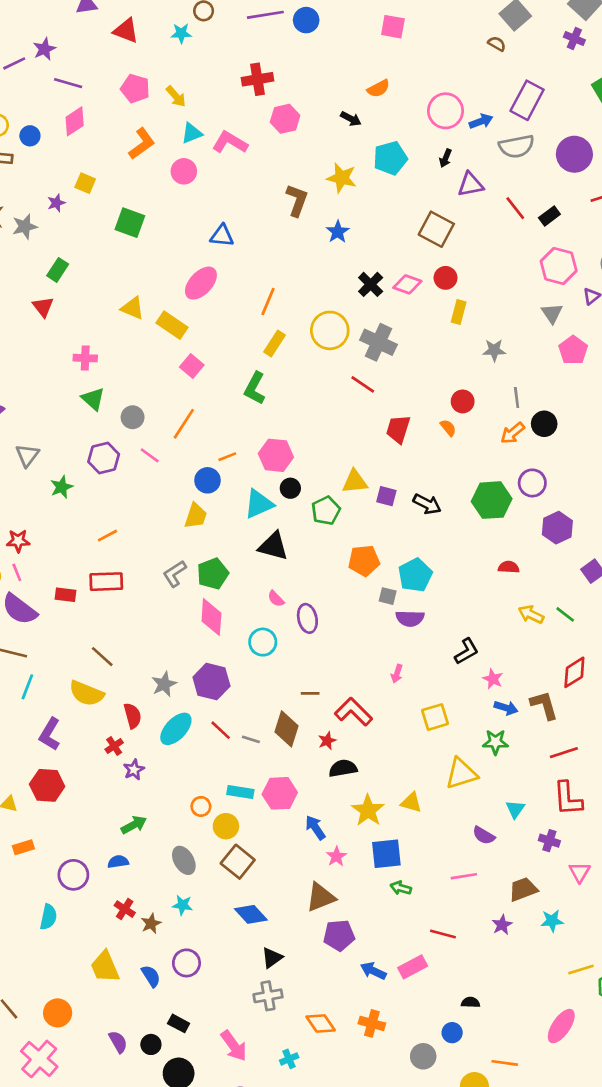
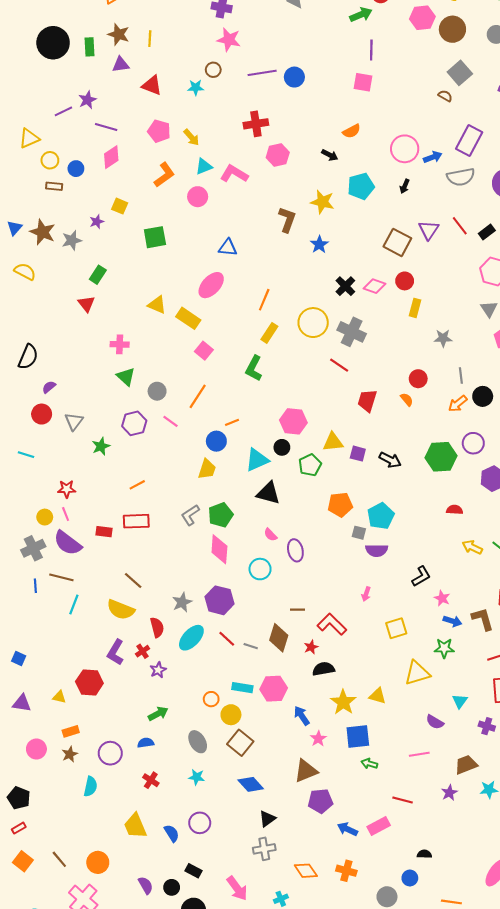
purple triangle: (471, 184) -> (429, 230), moved, turned -45
green square: (130, 223) -> (155, 237), turned -30
pink hexagon: (276, 455) -> (293, 421), moved
purple L-shape: (50, 734) -> (115, 652), moved
brown star: (151, 923) -> (70, 754), moved

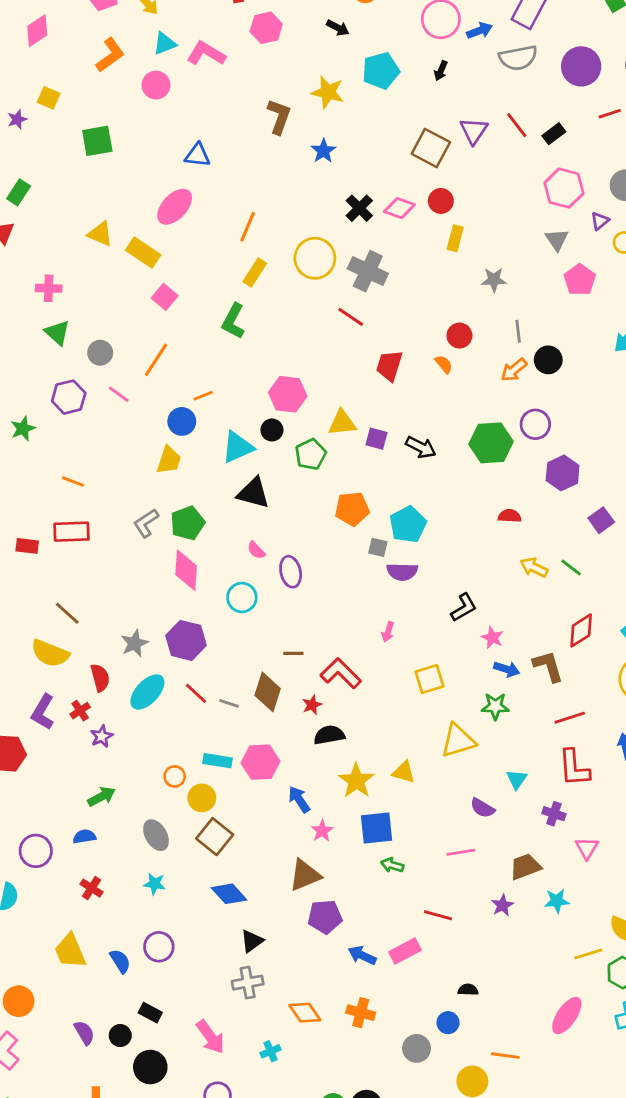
orange line: (137, 485) -> (73, 482), turned 49

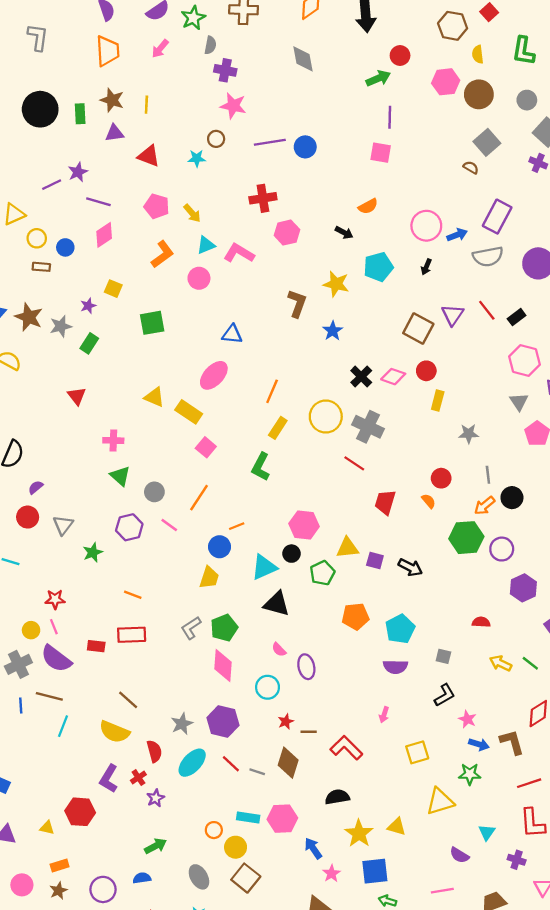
green rectangle: (19, 192) -> (89, 343), moved
green hexagon: (491, 443) -> (466, 538), moved
gray square: (378, 547) -> (443, 656), moved
red star: (312, 705) -> (286, 722), moved

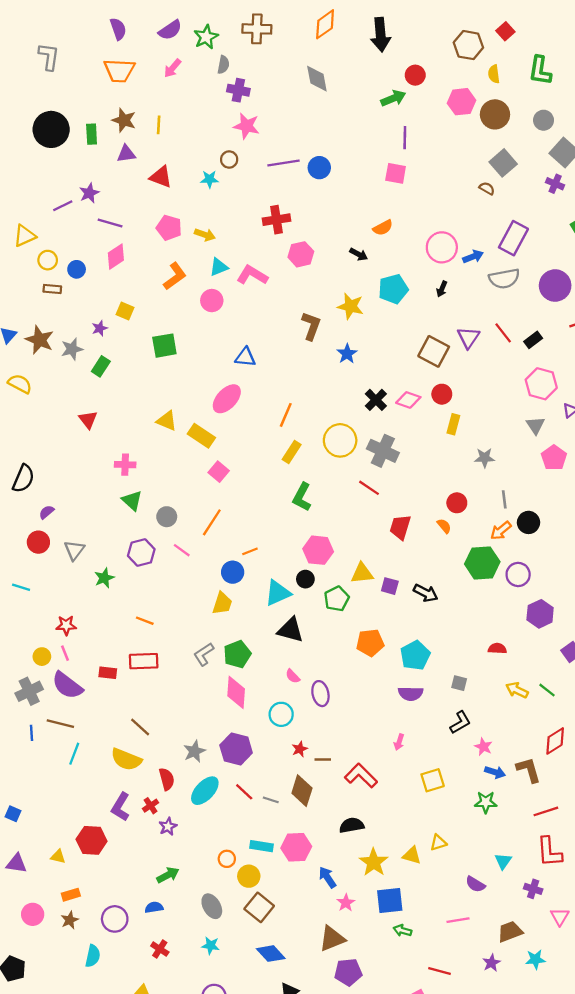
orange trapezoid: (108, 51) -> (119, 71), turned 96
yellow arrow: (192, 213) -> (205, 235), turned -30
green L-shape: (261, 467) -> (302, 497), moved
yellow triangle: (440, 801) -> (438, 843), moved, size x0.6

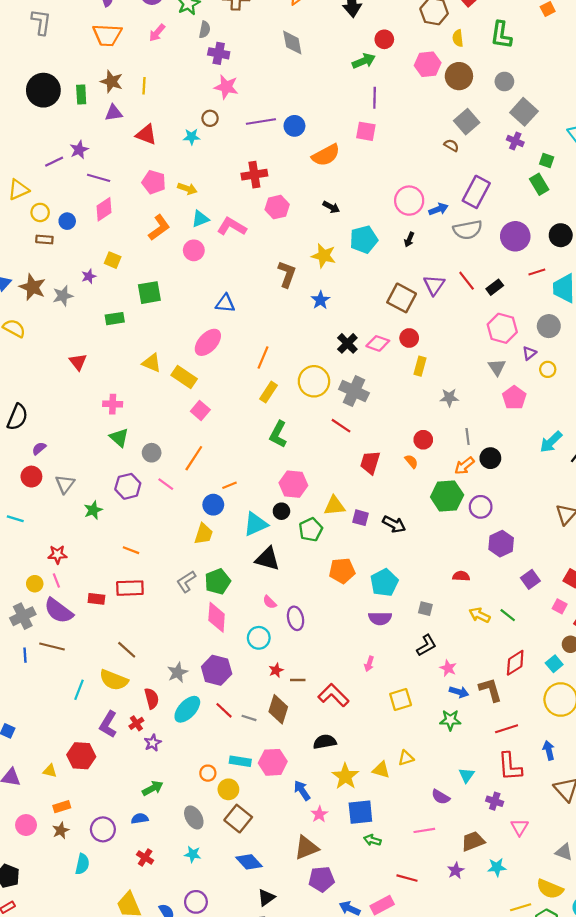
orange semicircle: (383, 228) -> (326, 155), moved, size x1.5
green rectangle: (101, 366) -> (115, 319), moved, turned 48
cyan line: (74, 754) -> (79, 690), moved

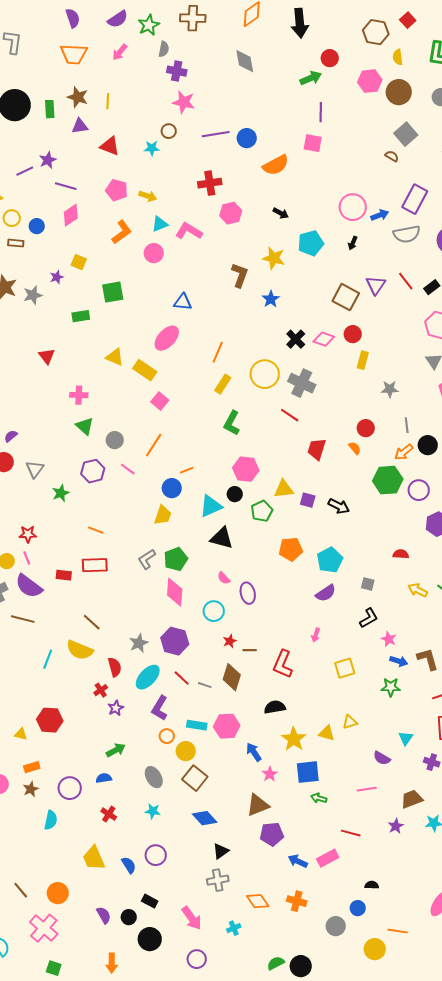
purple semicircle: (380, 618) -> (326, 593), turned -35
red L-shape: (333, 695) -> (283, 664), turned -112
purple L-shape: (108, 724) -> (160, 708), moved

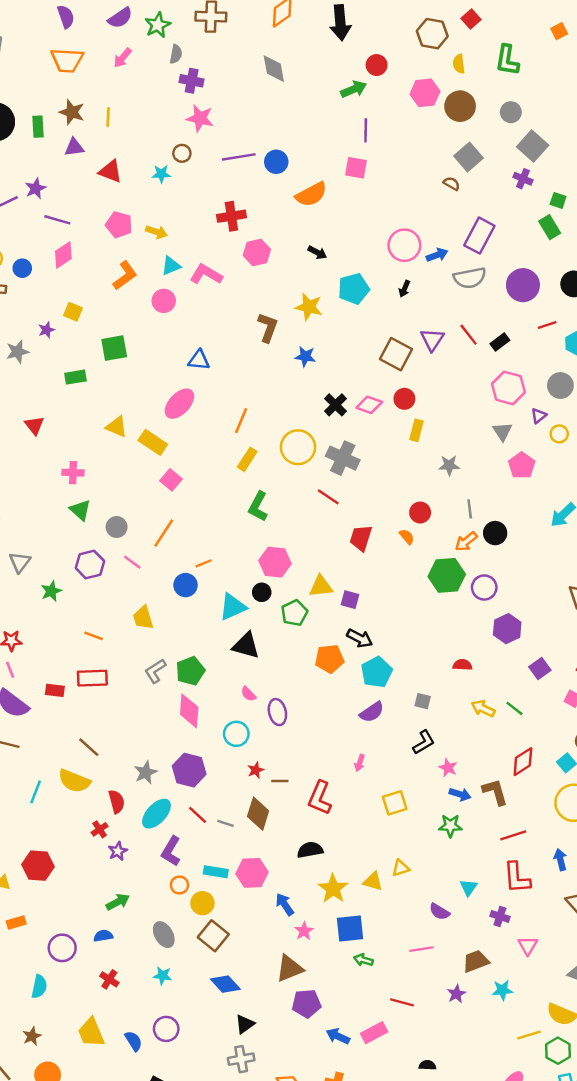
blue star: (271, 299) -> (305, 356), turned -30
black arrow: (339, 506) -> (360, 638), moved
yellow trapezoid: (163, 515) -> (143, 618), moved, turned 145
brown star: (31, 789) -> (32, 1036), moved

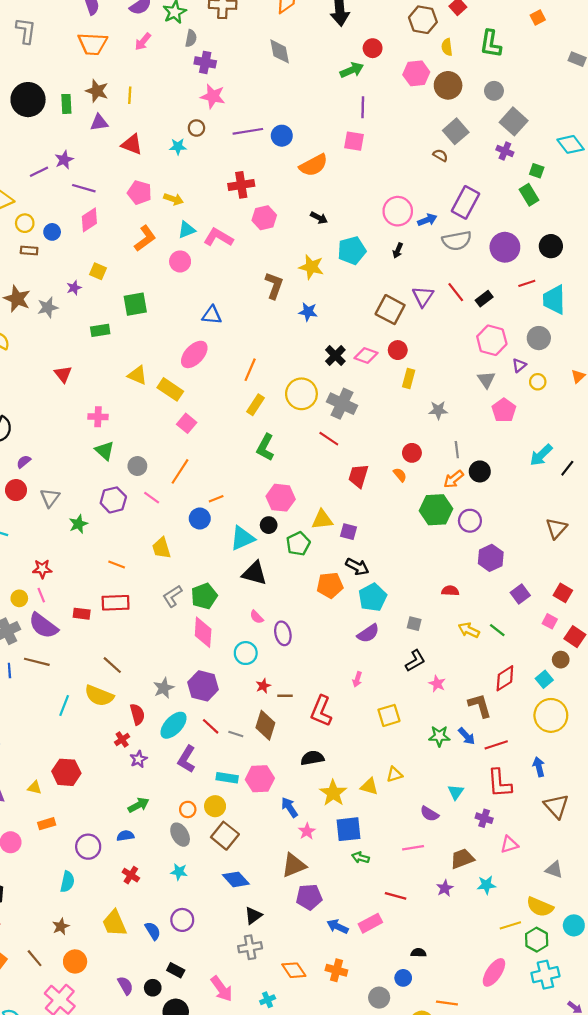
blue arrow: (460, 794) -> (467, 736), moved, turned 30
orange circle: (179, 885) -> (188, 809), moved
pink triangle: (528, 945) -> (509, 844), turned 42

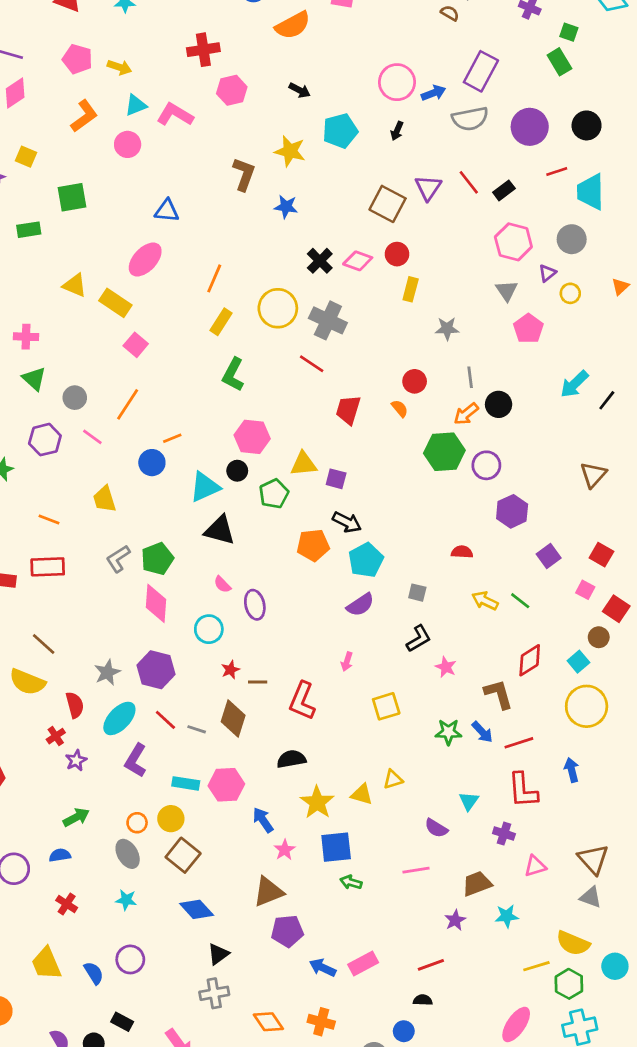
brown triangle: (556, 806) -> (593, 859), moved
red line: (396, 896) -> (431, 965), moved, turned -35

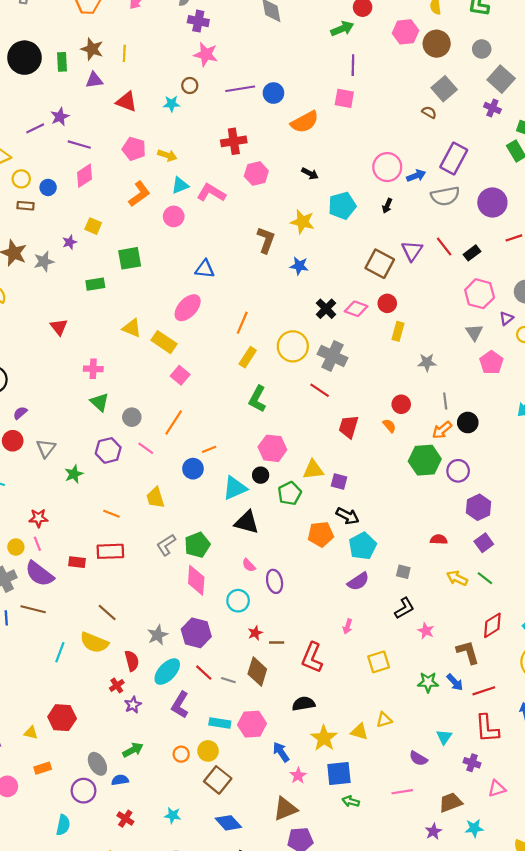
purple square: (549, 556) -> (484, 543), moved
gray ellipse: (128, 854) -> (97, 764), moved

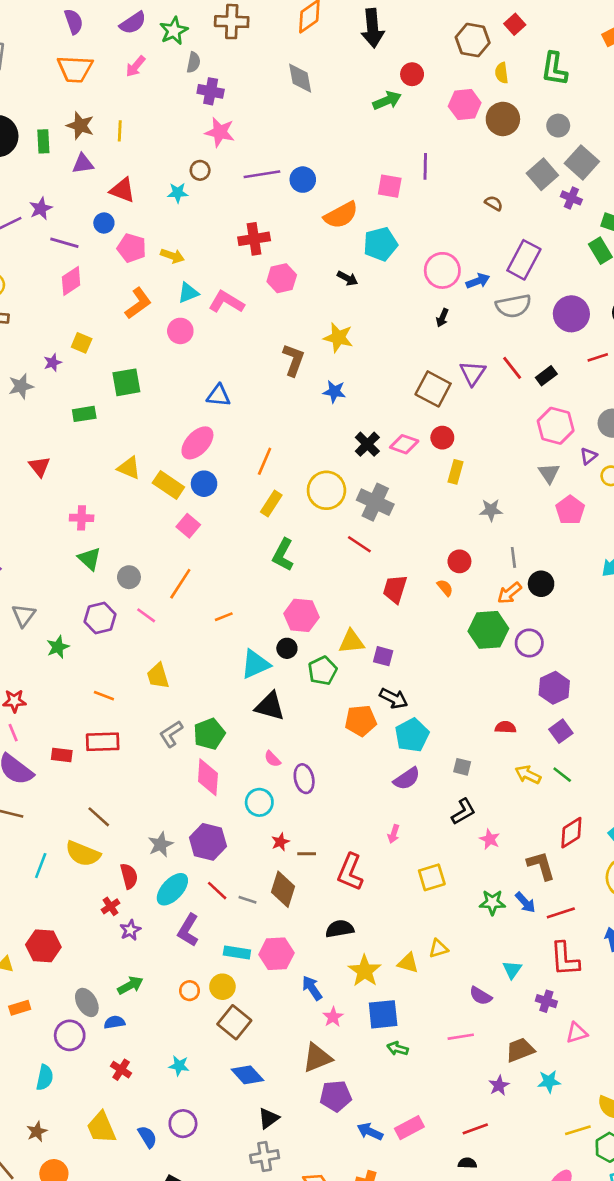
purple line: (353, 65) -> (425, 166), moved
gray square: (444, 89) -> (542, 174), moved
blue circle: (48, 187) -> (104, 223), moved
cyan pentagon: (342, 206) -> (380, 244), moved
blue circle: (193, 469) -> (204, 484), moved

